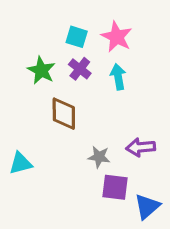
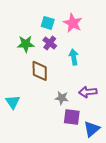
green star: (41, 70) -> (26, 44), turned -30
cyan arrow: (118, 77) -> (74, 57), moved
cyan triangle: (21, 163) -> (13, 102), turned -49

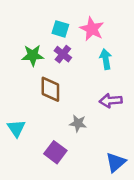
cyan arrow: (74, 57) -> (106, 59), moved
purple arrow: (88, 92) -> (111, 101), moved
purple square: (72, 117) -> (55, 152), moved, turned 30

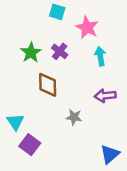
cyan square: (60, 29) -> (57, 12), moved
green star: (33, 55) -> (31, 53), turned -30
purple square: (55, 152) -> (30, 145), moved

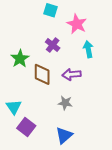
green star: (31, 53) -> (20, 59), moved
purple arrow: (105, 96) -> (72, 74), moved
blue triangle: (110, 154) -> (64, 135), moved

